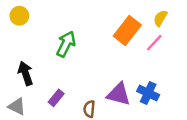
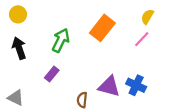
orange rectangle: (127, 30) -> (102, 28), moved
black arrow: (25, 73) -> (19, 48), moved
purple rectangle: (56, 98) -> (52, 74), moved

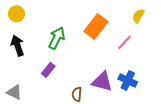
pink line: (142, 39) -> (124, 42), moved

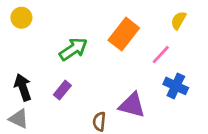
green arrow: (57, 38) -> (73, 49), turned 30
black arrow: (18, 46) -> (23, 87), moved
blue cross: (128, 80) -> (176, 86), moved

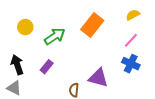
yellow circle: (21, 18) -> (25, 27), moved
yellow semicircle: (179, 20) -> (133, 15), turned 32
pink line: (161, 55) -> (131, 40), moved

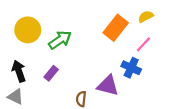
orange rectangle: (92, 25) -> (116, 28), moved
yellow circle: (25, 27) -> (28, 30), size x1.5
blue cross: (131, 64) -> (131, 68), moved

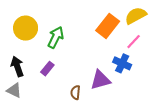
yellow semicircle: (146, 17) -> (136, 16), size x1.5
green arrow: (60, 40) -> (56, 37), turned -30
purple triangle: (108, 86) -> (100, 80), turned -30

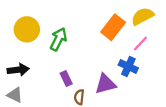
black arrow: (17, 66) -> (18, 70), turned 102
purple rectangle: (47, 69) -> (66, 78), moved, turned -64

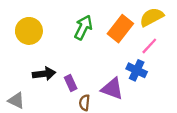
green arrow: (58, 39) -> (83, 27), moved
black arrow: (18, 70) -> (44, 74), moved
purple triangle: (105, 84) -> (112, 89), turned 35

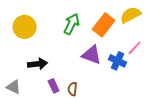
pink line: (149, 46) -> (135, 48), moved
purple rectangle: (71, 83) -> (54, 86), moved
purple triangle: (112, 89) -> (92, 55), moved

